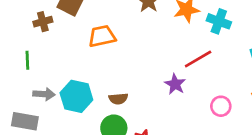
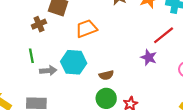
gray arrow: (44, 94) -> (48, 71), moved
cyan hexagon: (76, 96) -> (74, 62), moved

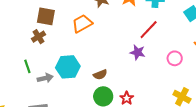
brown cross: (39, 24) -> (38, 37), moved
orange trapezoid: (86, 29) -> (82, 24), moved

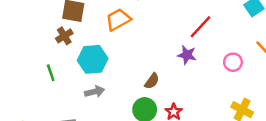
cyan hexagon: (68, 67) -> (93, 59), moved
brown semicircle: (100, 75) -> (152, 81), moved, turned -32
gray arrow: (45, 78) -> (95, 92), moved

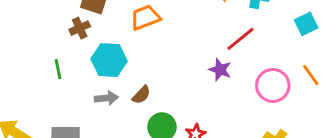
pink circle: (233, 62) -> (273, 85), size x1.5
brown semicircle: (152, 81) -> (141, 95), moved

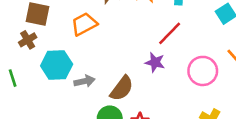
brown semicircle: (141, 95) -> (122, 88), moved, size x1.5
gray arrow: (106, 98) -> (84, 81), moved

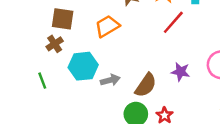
red line: (170, 33) -> (173, 22), moved
purple star: (155, 62) -> (181, 72), moved

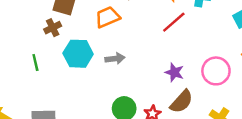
gray arrow: (110, 80) -> (115, 59), moved
brown semicircle: (146, 85) -> (181, 102), moved

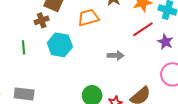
gray arrow: (115, 59) -> (116, 55), moved
purple star: (174, 72) -> (165, 42), moved

